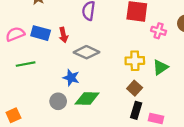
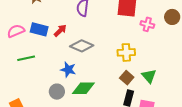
red arrow: (63, 35) -> (60, 31), turned -120
green triangle: (160, 67) -> (149, 76), moved, turned -35

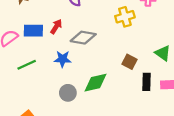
yellow cross: (126, 52) -> (125, 17), moved
blue star: (68, 70) -> (63, 59), moved
brown square: (127, 78) -> (129, 62), moved

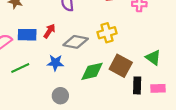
yellow cross: (125, 17) -> (107, 33), moved
brown square: (129, 62) -> (121, 66), size x1.5
green diamond: (95, 83) -> (92, 71), moved

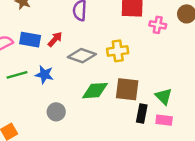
green triangle: (153, 58) -> (164, 96), moved
blue star: (55, 63) -> (44, 75), moved
brown square: (121, 66) -> (127, 89), turned -30

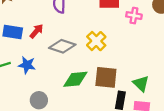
yellow cross: (118, 51) -> (96, 41), turned -36

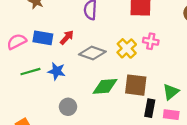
pink cross: (134, 16) -> (151, 41), moved
green triangle: (141, 84) -> (171, 92), turned 36

